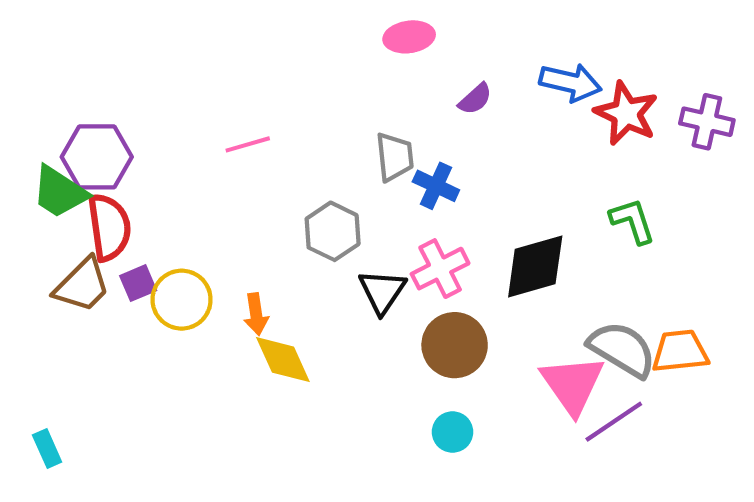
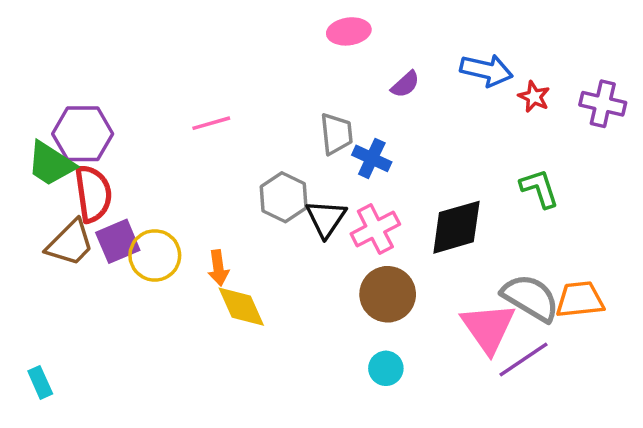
red star: (626, 113) -> (534, 97), size x0.6
purple square: (138, 283) -> (118, 241), size x1.4
black triangle: (382, 291) -> (326, 218), moved

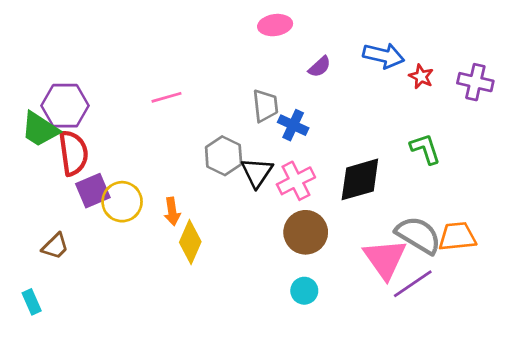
brown trapezoid: (70, 243) -> (55, 246), moved, size x0.7
yellow diamond: (241, 307) -> (190, 242), turned 48

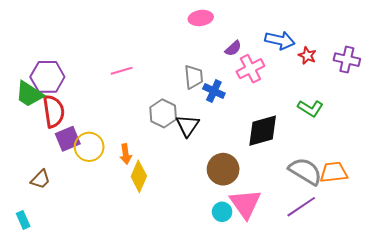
green L-shape: (425, 149) -> (310, 108), turned 140
pink cross: (296, 181) -> (250, 69), moved
pink triangle: (385, 259) -> (245, 204), moved

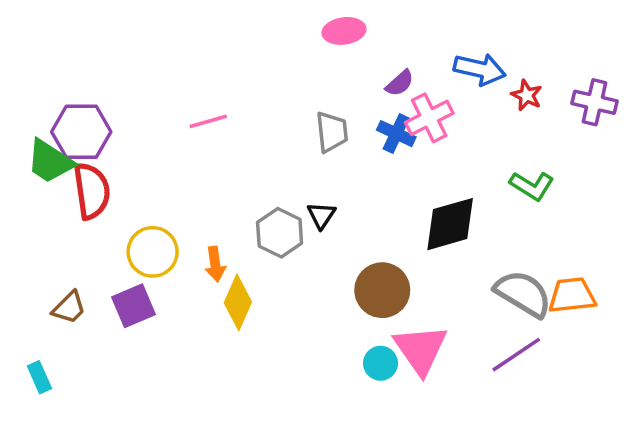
blue cross: (214, 91) -> (396, 134), moved
gray hexagon: (163, 113) -> (280, 233), moved
black triangle: (188, 126) -> (321, 215), size x0.7
purple square: (68, 139) -> (133, 306), moved

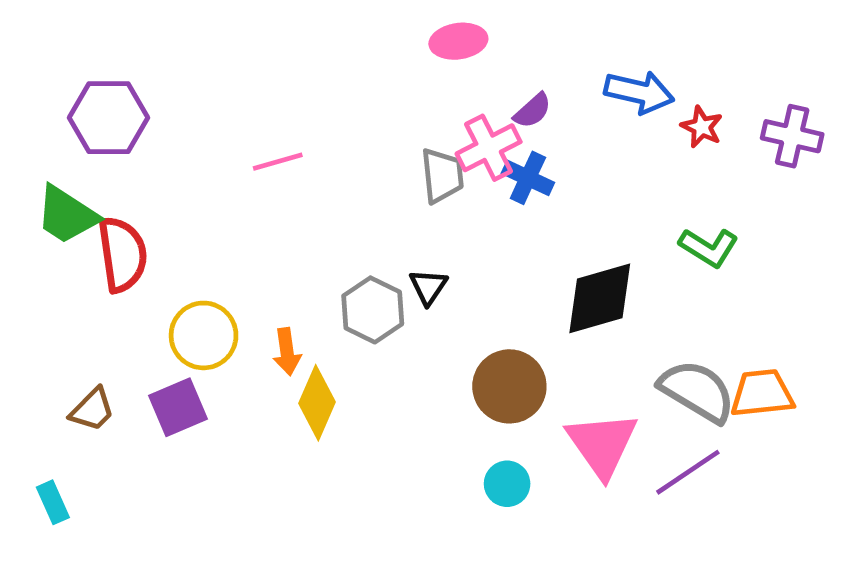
pink cross: (429, 118) -> (489, 148), moved
purple hexagon: (81, 132) -> (109, 118), moved
pink triangle: (421, 349) -> (602, 444), moved

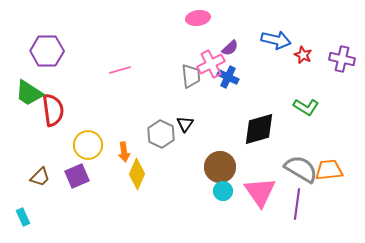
purple line: (688, 472) -> (297, 204), turned -48
cyan circle: (507, 484) -> (223, 191), moved

